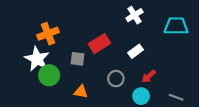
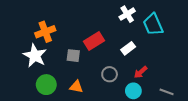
cyan trapezoid: (176, 26) -> (153, 24), moved, turned -115
green circle: (49, 75) -> (46, 85), moved

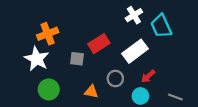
white rectangle: (128, 48) -> (135, 51), size x1.6
orange triangle: (76, 87) -> (91, 92), moved

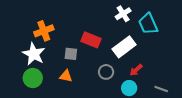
red rectangle: (99, 44) -> (91, 40), turned 54
green circle: (49, 89) -> (33, 78), moved
orange triangle: (91, 92) -> (66, 76), moved

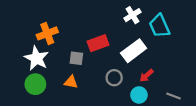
red rectangle: (91, 40) -> (98, 43), turned -42

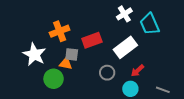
orange cross: (47, 33) -> (60, 31), moved
orange triangle: (71, 82) -> (66, 64), moved
green circle: (35, 84) -> (54, 79), moved

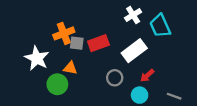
gray square: (72, 54) -> (77, 43), moved

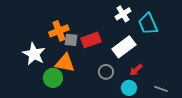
orange triangle: (70, 68) -> (65, 63), size x1.5

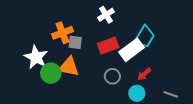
white cross: (123, 14) -> (106, 15), moved
cyan trapezoid: (148, 24) -> (144, 37), moved, turned -125
red rectangle: (91, 40) -> (108, 46), moved
green circle: (53, 78) -> (51, 73), moved

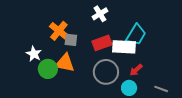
orange cross: (62, 33) -> (59, 31), turned -30
white rectangle: (131, 50) -> (124, 47), turned 40
white star: (36, 57) -> (34, 54), size x0.7
gray circle: (112, 76) -> (106, 72), size x1.6

